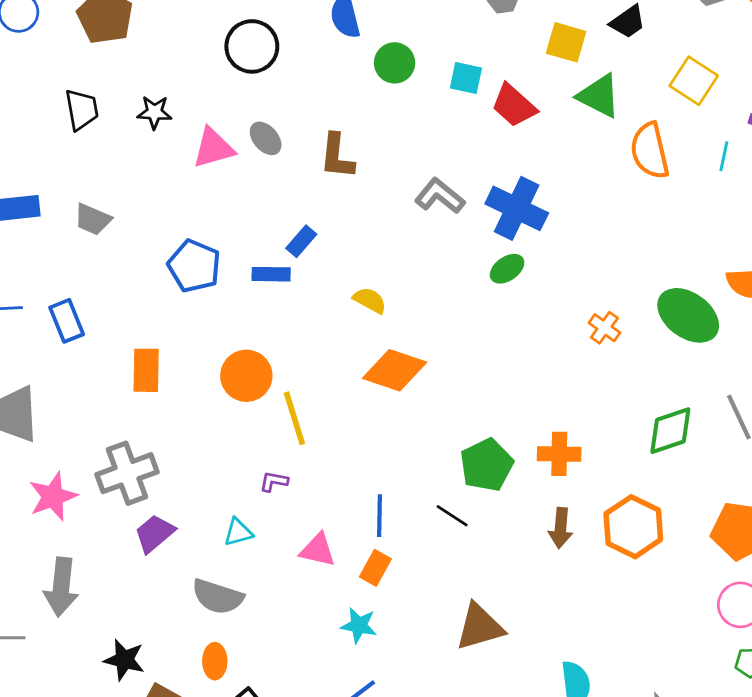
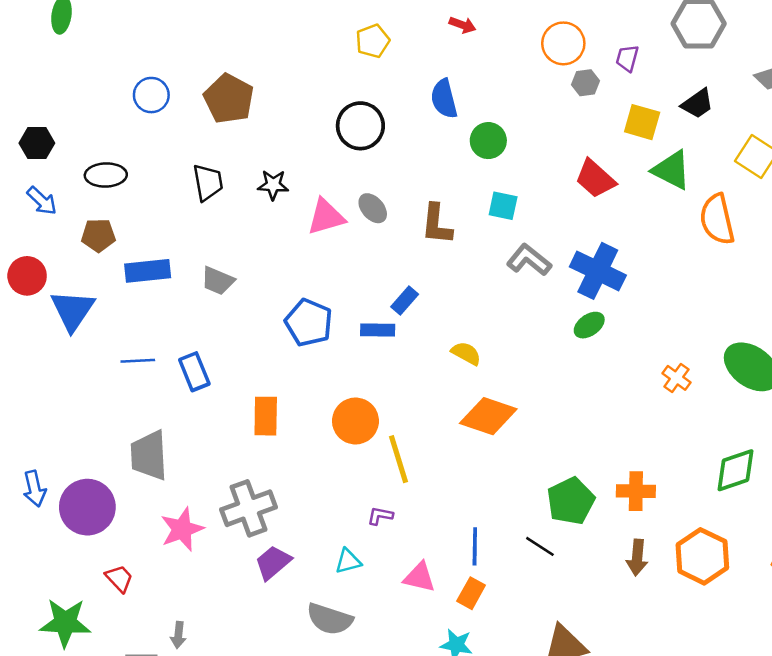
cyan square: (466, 78) -> (503, 206), moved
gray arrow: (61, 587) -> (178, 635), moved, size x0.5

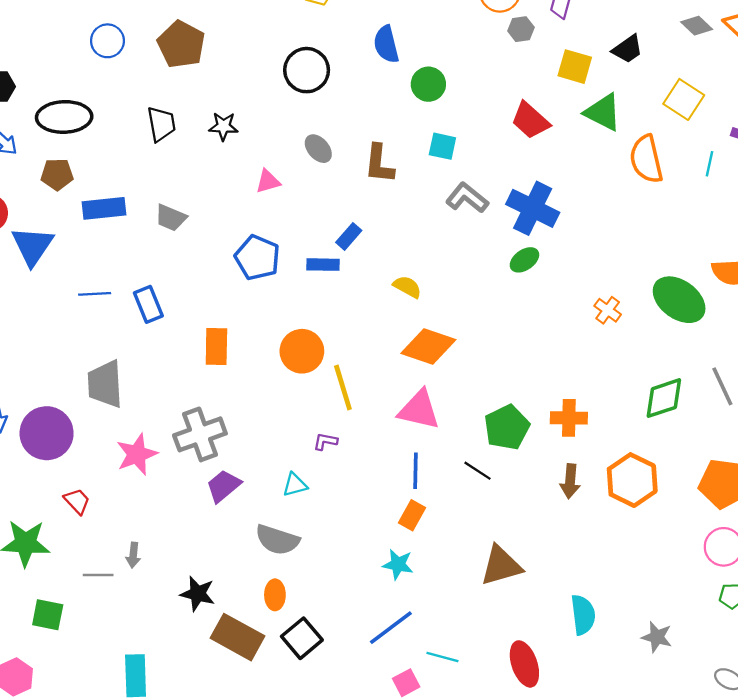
black ellipse: (106, 175) -> (64, 117), size x1.4
pink triangle: (326, 217) -> (268, 181), moved, size x0.7
pink triangle: (419, 577) -> (419, 410), moved, size x1.4

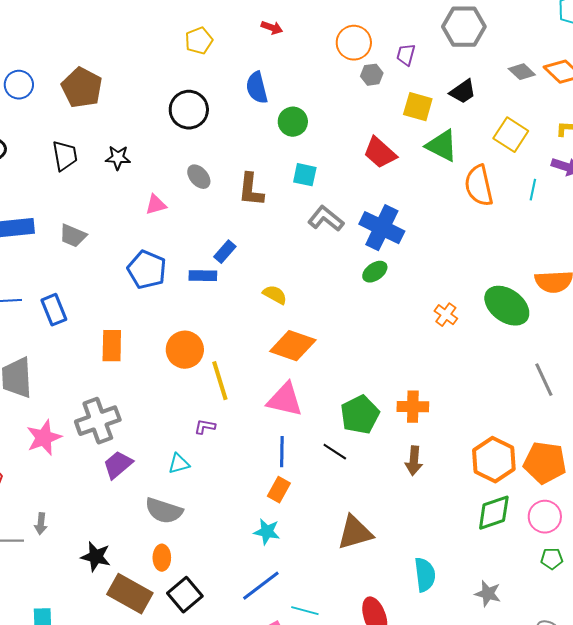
green diamond: (664, 398) -> (494, 513), moved
orange hexagon: (632, 480) -> (494, 460), moved

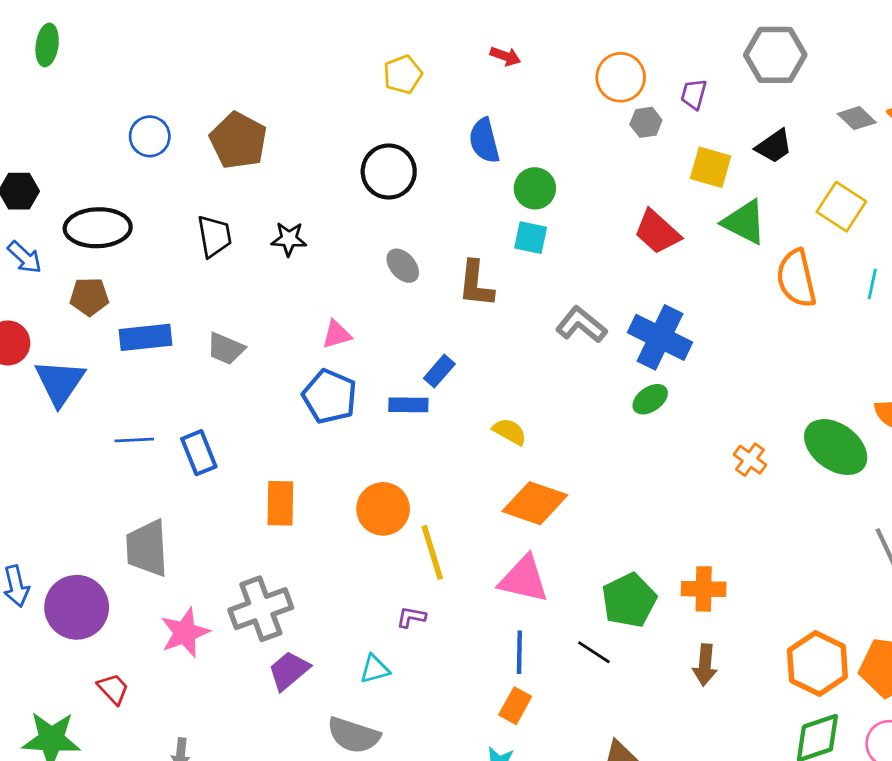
cyan square: (305, 175) -> (531, 238), moved
pink triangle: (156, 205) -> (337, 335), moved

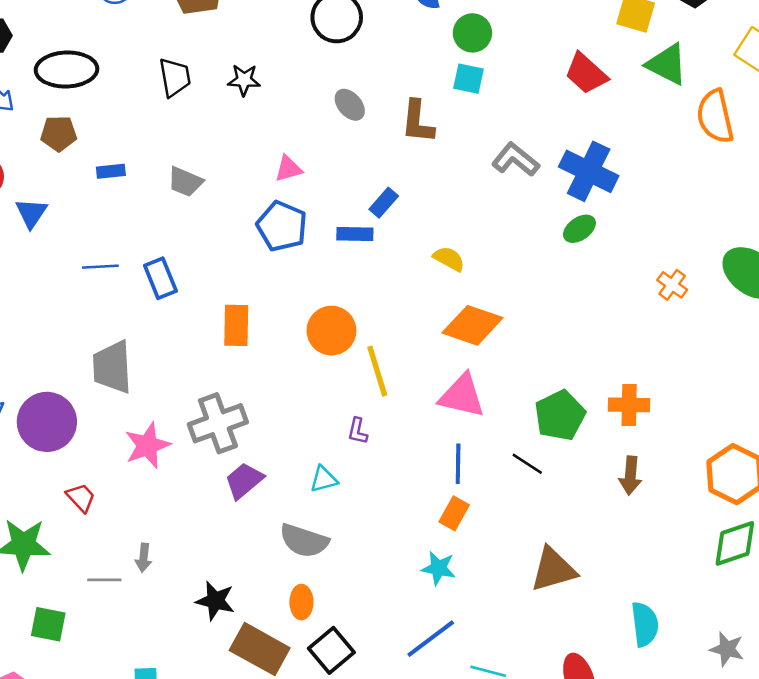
blue rectangle: (146, 337) -> (111, 171), size x0.6
blue triangle: (60, 382) -> (31, 213), size x0.7
purple L-shape: (411, 617) -> (358, 431), turned -88

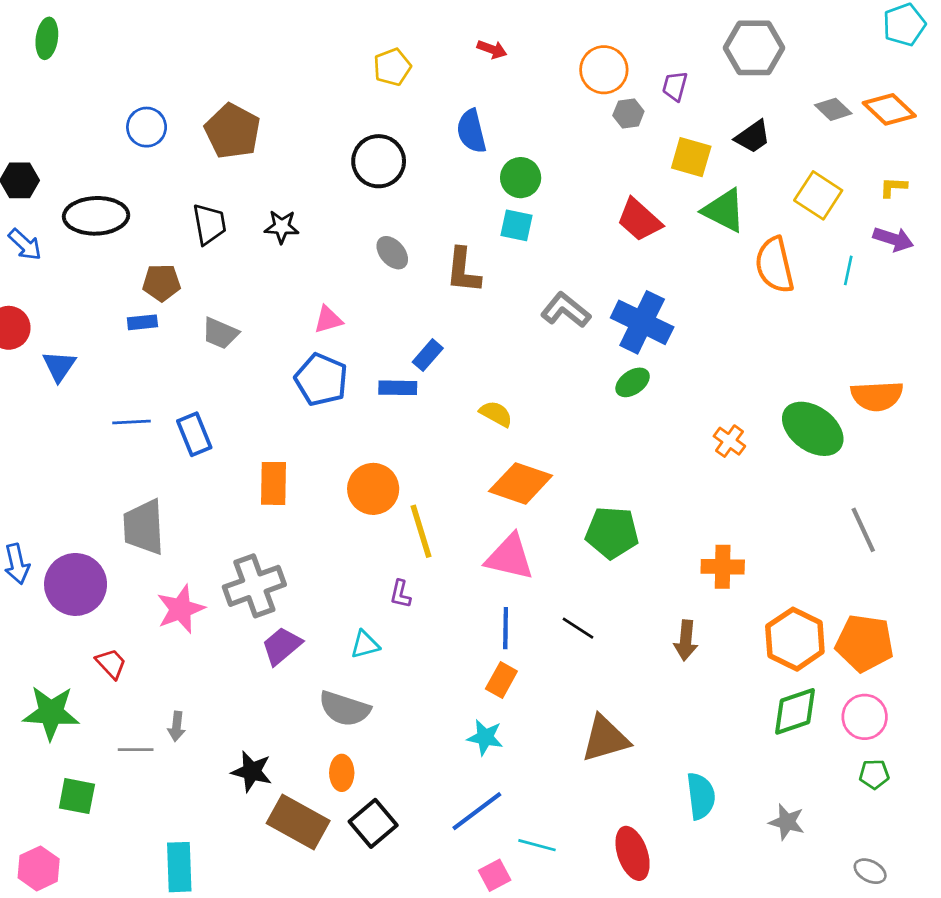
brown pentagon: (59, 133) -> (162, 283), moved
orange cross: (629, 405) -> (723, 567), moved
green pentagon: (560, 415) -> (612, 533), moved, turned 30

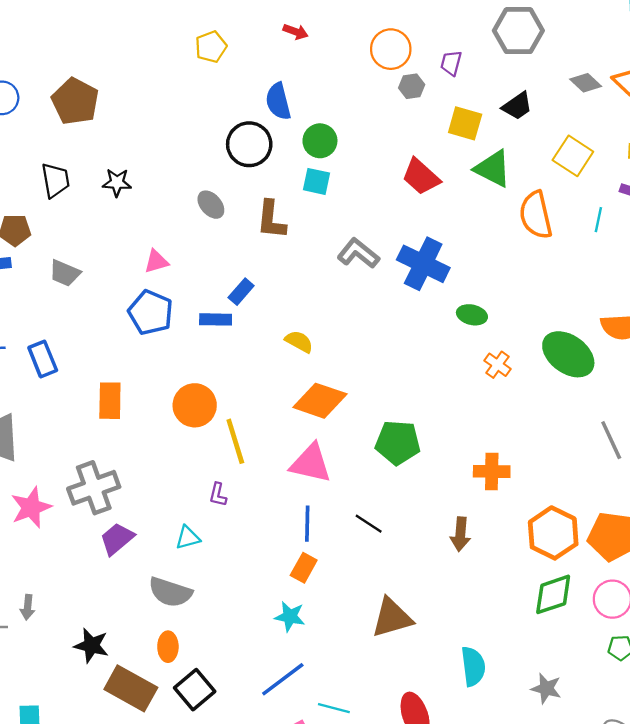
black circle: (379, 161) -> (249, 144), moved
green ellipse: (633, 382) -> (472, 315), moved, turned 48

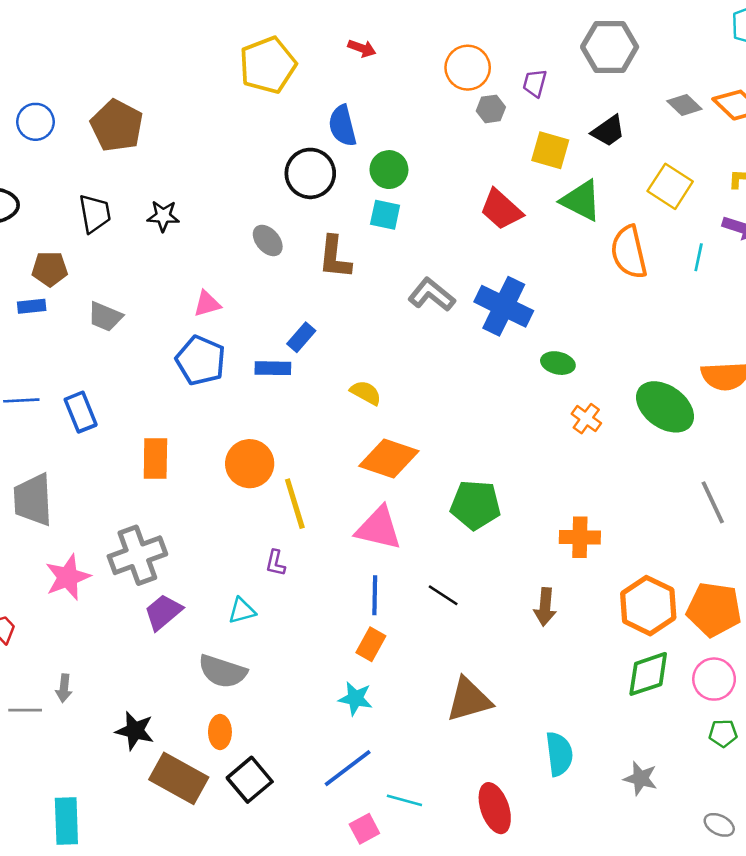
yellow pentagon: (211, 47) -> (268, 65), size x1.6

